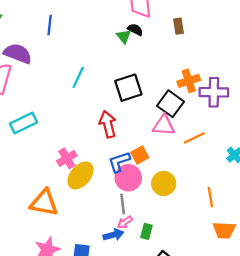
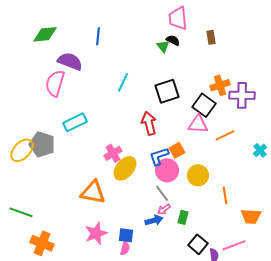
orange line: (210, 197) -> (225, 195), moved
gray line: (123, 204) -> (162, 193), turned -30

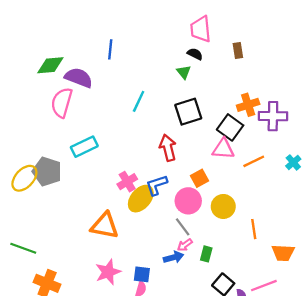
green diamond: (45, 34) -> (50, 65), moved
green triangle: (163, 46) -> (184, 72), moved
cyan cross: (260, 150) -> (293, 162), moved
blue L-shape: (159, 156) -> (157, 185), moved

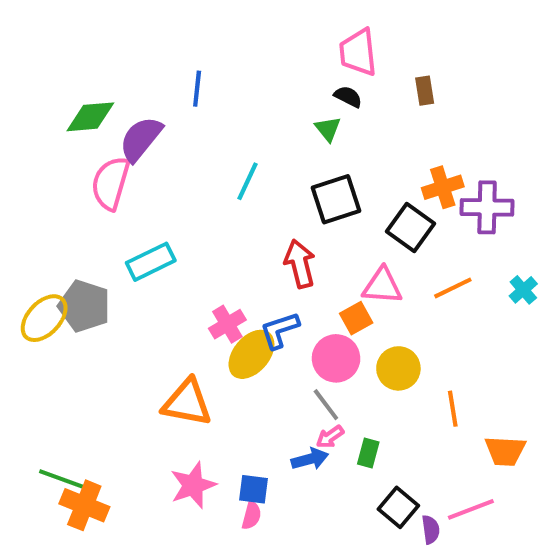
purple semicircle: (79, 78) -> (141, 139), turned -72
pink triangle: (223, 149) -> (382, 286), moved
green line: (23, 248) -> (62, 479), moved

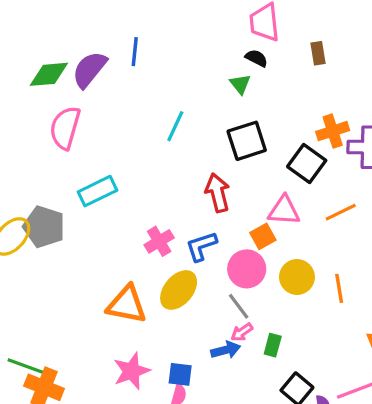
purple semicircle: (141, 139) -> (89, 69), moved
yellow ellipse: (251, 354) -> (179, 290), moved
orange line: (453, 409) -> (339, 288), moved

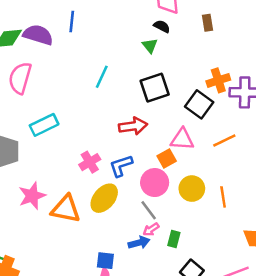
purple semicircle: (89, 69) -> (38, 35), turned 68
red arrow: (218, 193) -> (133, 126), turned 96
pink star: (132, 371) -> (32, 196), moved

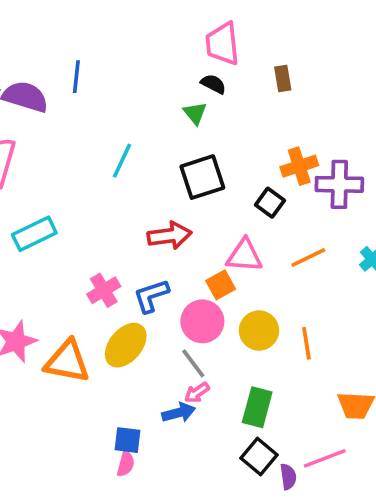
black square: (199, 104) -> (270, 203), size x0.7
green rectangle: (174, 239) -> (257, 407), moved, size x1.5

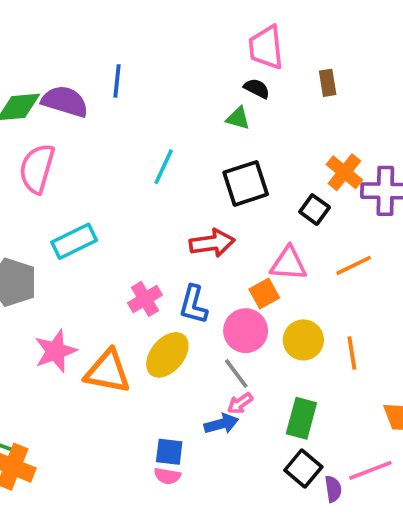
green triangle: (195, 113) -> (238, 118), turned -35
orange cross: (299, 166) -> (344, 172), turned -33
blue L-shape: (151, 296) -> (193, 305), turned -57
pink semicircle: (126, 464) -> (167, 476), turned 85

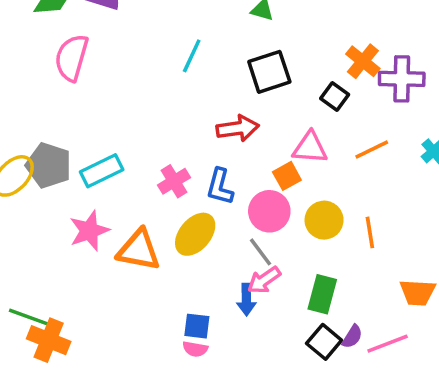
cyan rectangle: (74, 241) -> (102, 171), moved
pink arrow: (240, 403) -> (264, 280), size x1.4
blue arrow: (221, 424) -> (246, 300), turned 104
purple semicircle: (333, 489) -> (352, 337), moved, turned 40

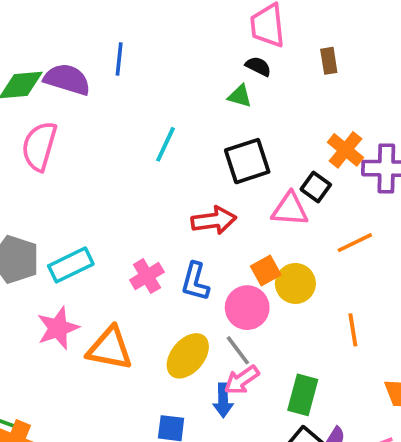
pink triangle: (310, 148) -> (290, 209), moved
yellow circle: (324, 220) -> (295, 283), moved
yellow ellipse: (195, 234) -> (188, 356), moved

